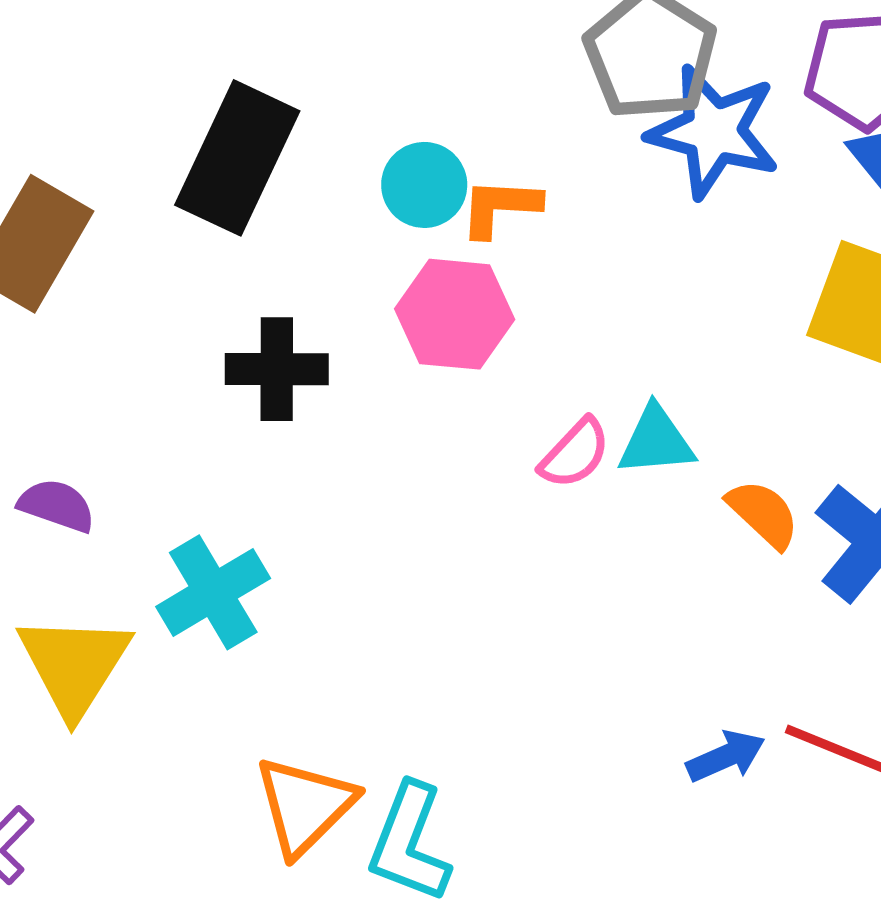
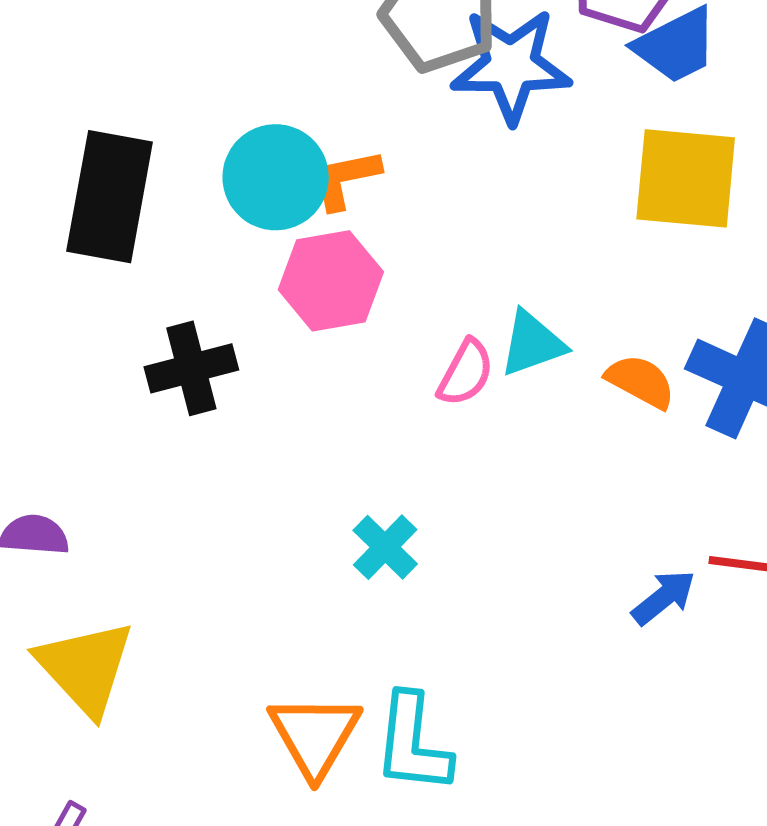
cyan circle: (424, 185) -> (276, 177), size x1.4
cyan cross: (213, 592) -> (385, 547), moved, size x0.7

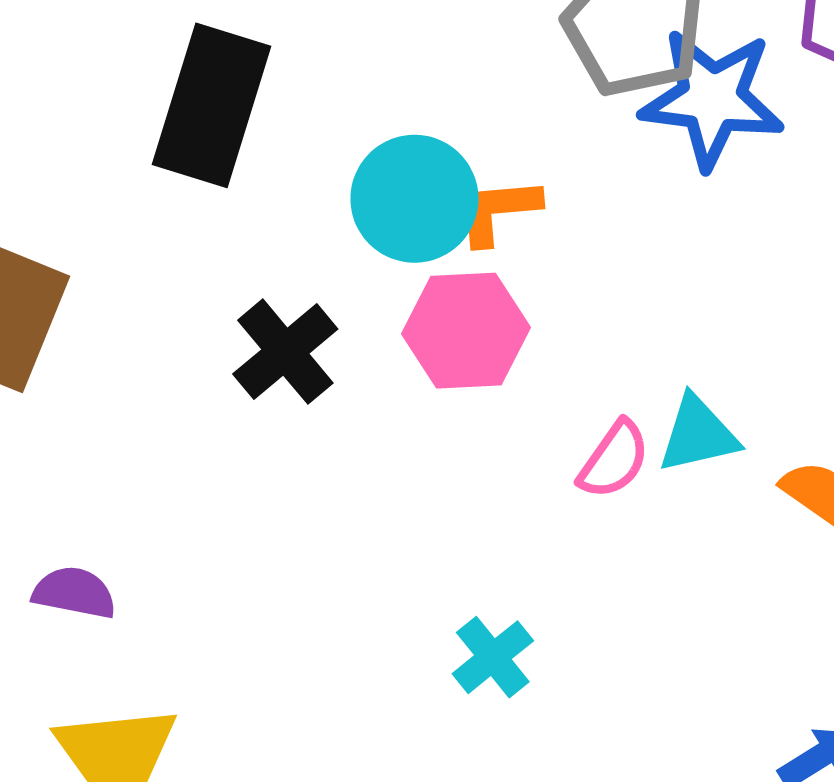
black rectangle: (110, 197) -> (211, 105), moved
black cross: (191, 368) -> (285, 352), moved, turned -32

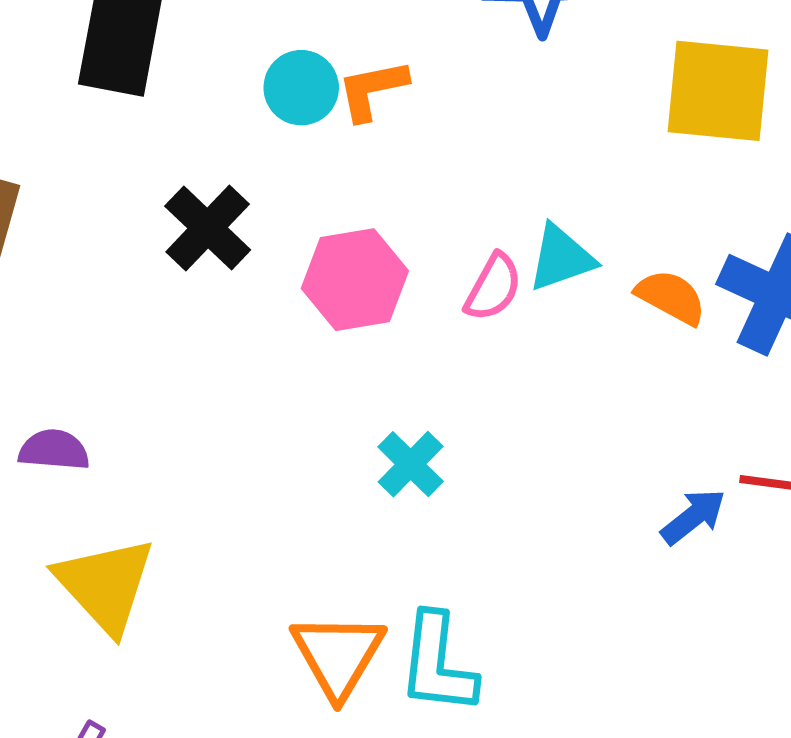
cyan circle: (414, 199) -> (301, 88), size x0.7
pink hexagon: (466, 331) -> (355, 280), moved

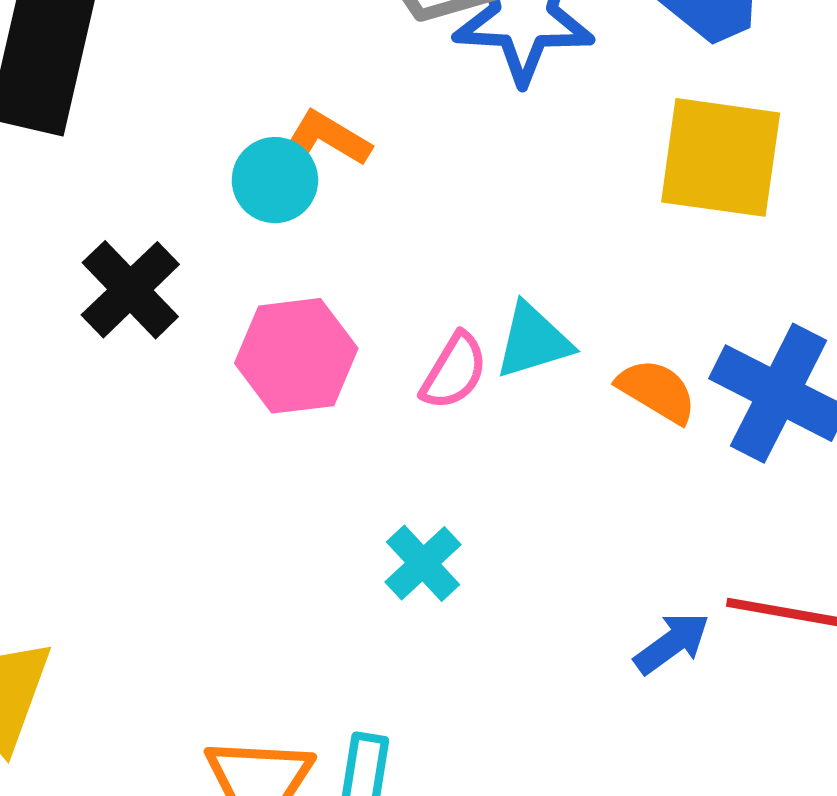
cyan circle: (301, 88) -> (275, 180), moved
orange L-shape: (372, 90) -> (325, 139), turned 40
cyan cross: (411, 464) -> (423, 563), moved

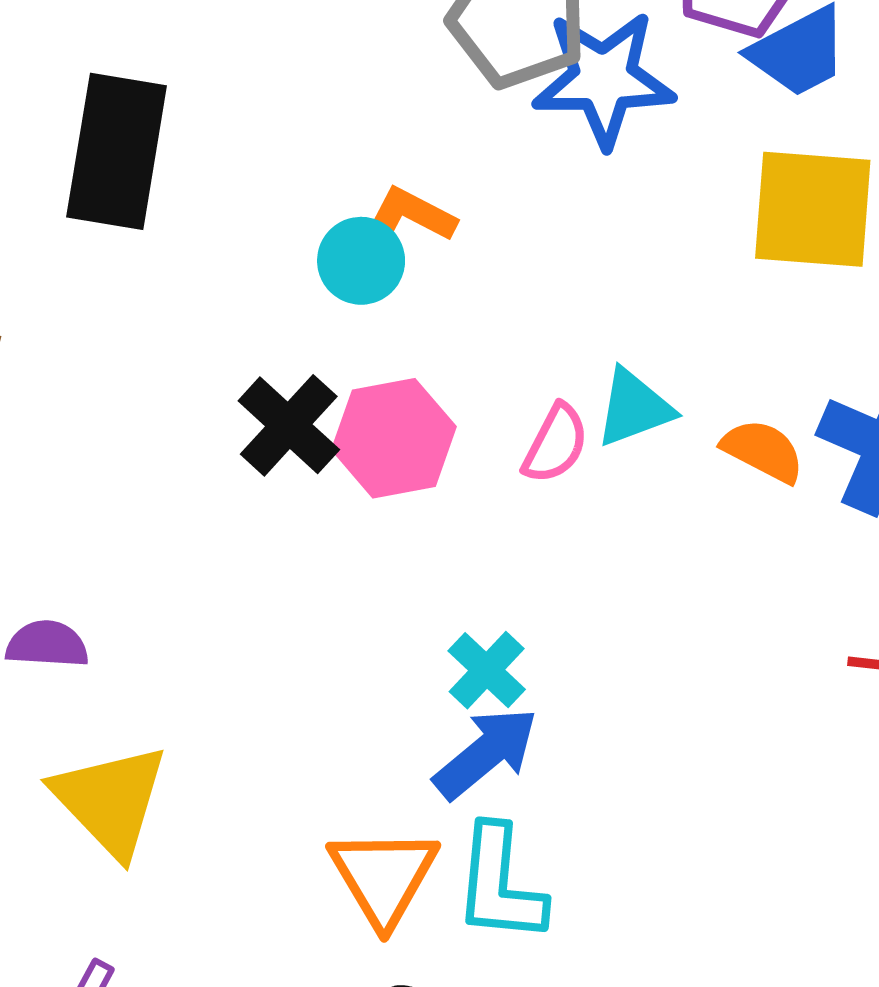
black cross: (130, 290) -> (289, 425), moved
cyan cross: (423, 563) -> (487, 670), moved
blue arrow: (672, 643) -> (486, 753), moved, size x1.4

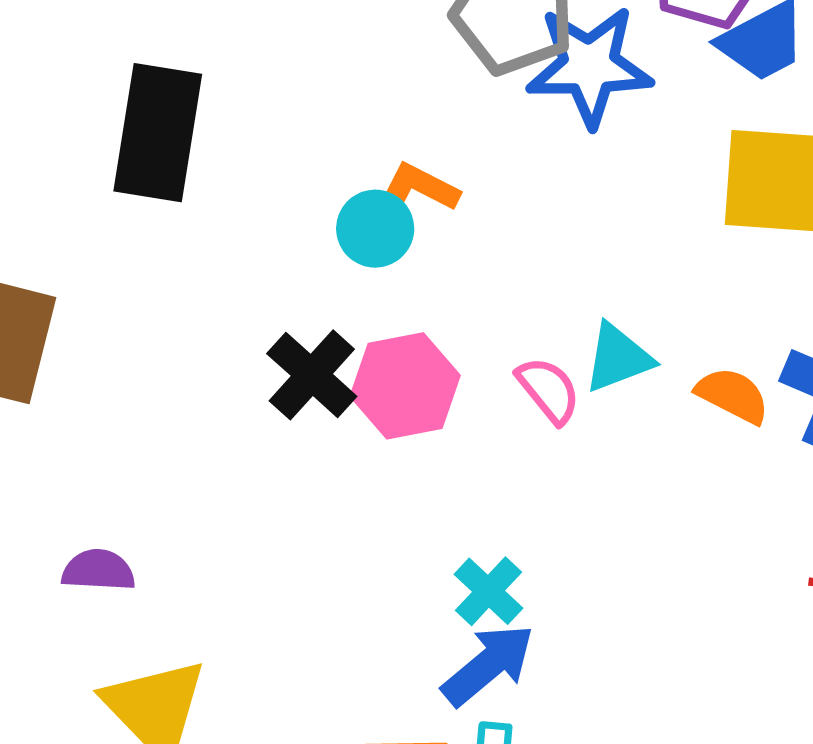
pink semicircle: (556, 444) -> (549, 390), turned -66

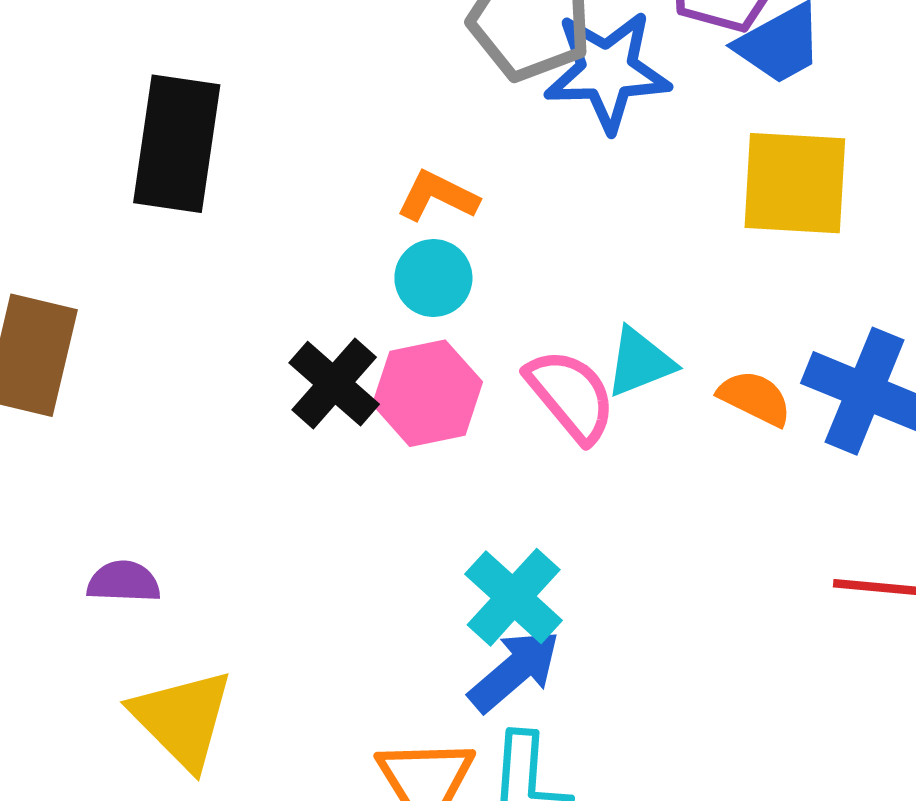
cyan circle: (375, 229) -> (433, 278), moved
pink semicircle: (549, 390) -> (571, 395), size x1.4
cyan cross: (488, 591) -> (514, 597), size x1.4

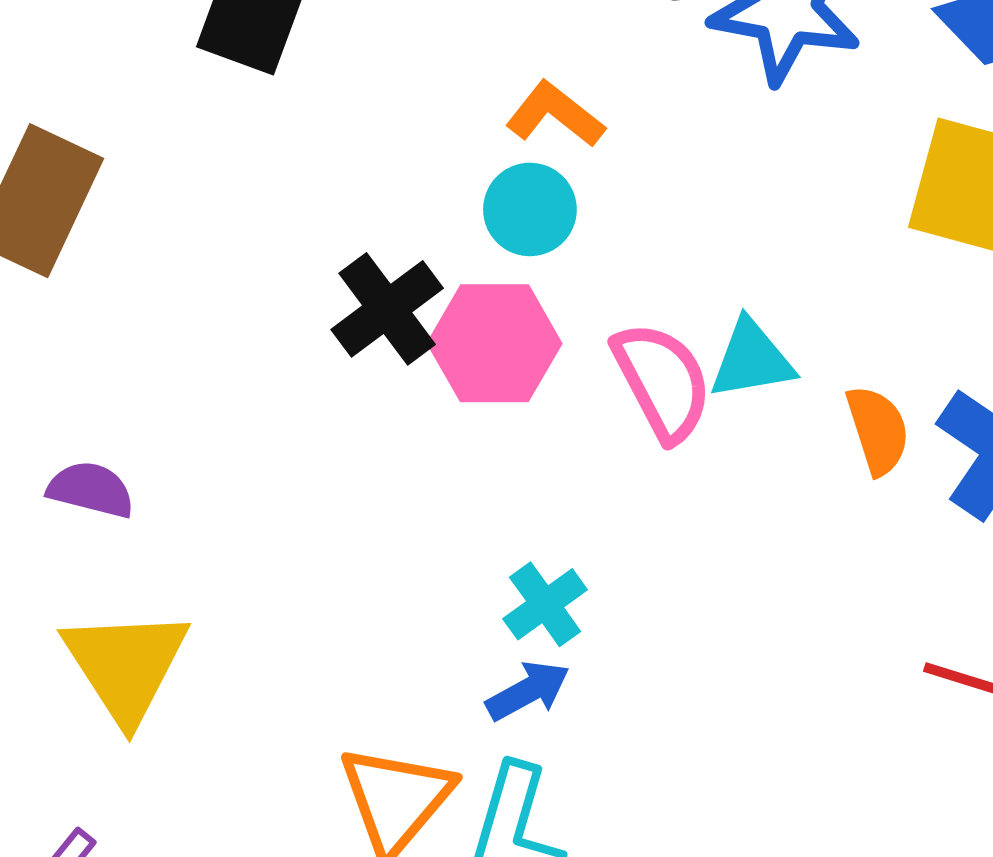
orange semicircle: (755, 398) -> (878, 430), turned 34
cyan cross: (514, 597) -> (545, 604), size x0.7
blue arrow: (514, 671) -> (528, 691), size x0.7

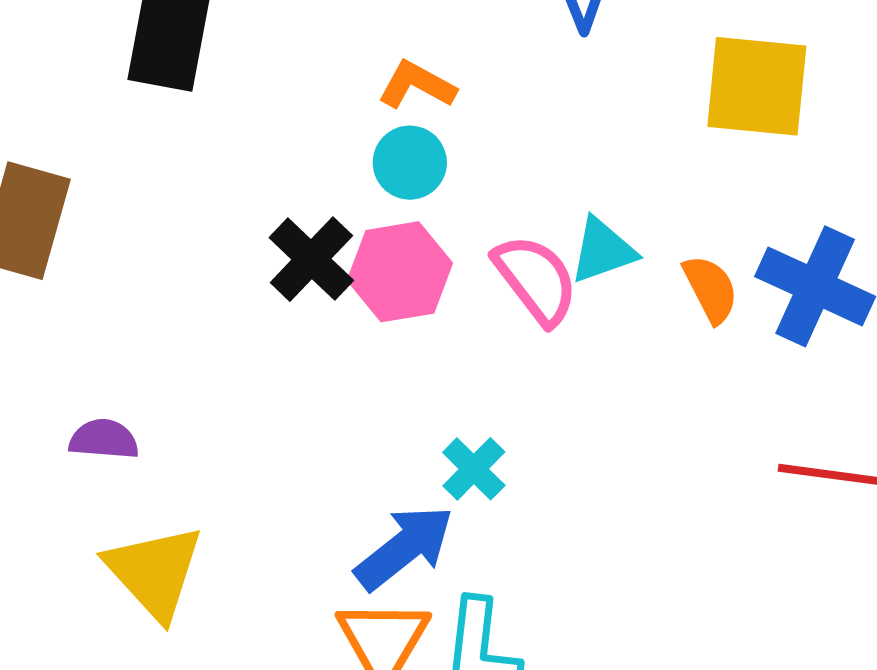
blue arrow: (528, 691) -> (404, 548), moved, size x1.6

